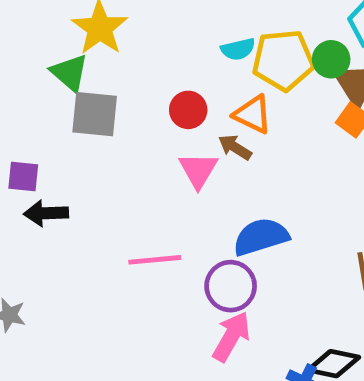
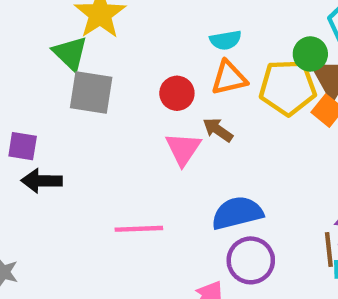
yellow pentagon: (283, 60) -> (288, 87), moved
orange triangle: (253, 114) -> (229, 78), moved, turned -42
purple circle: (231, 286) -> (251, 260), moved

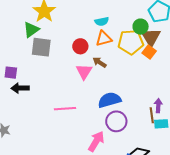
green triangle: (70, 53) -> (31, 30), turned 42

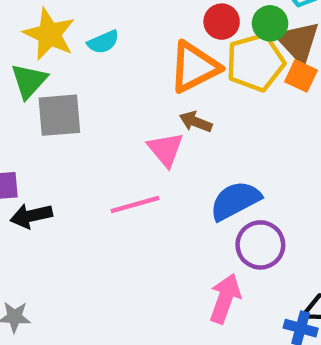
cyan semicircle: (102, 21) -> (103, 42), moved
orange triangle: (104, 39) -> (194, 67), size x1.4
red circle: (80, 46) -> (222, 22), moved
pink line: (65, 109) -> (135, 204), moved

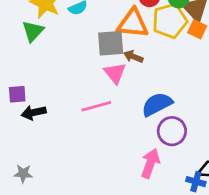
orange triangle: (194, 67) -> (133, 23), turned 32
gray square: (59, 115) -> (111, 43), moved

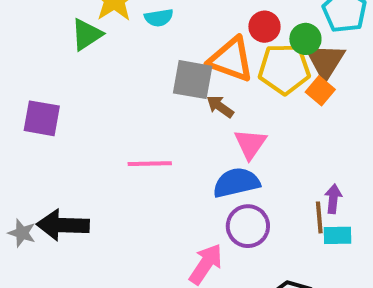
pink triangle: (115, 73) -> (250, 144), moved
purple square: (17, 94) -> (42, 118), size x1.4
black arrow: (34, 113) -> (63, 225), moved, size x1.4

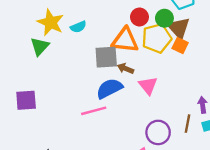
blue semicircle: (236, 183) -> (109, 89), moved
brown line: (319, 217) -> (188, 124), moved, turned 30

